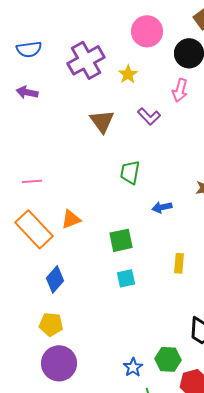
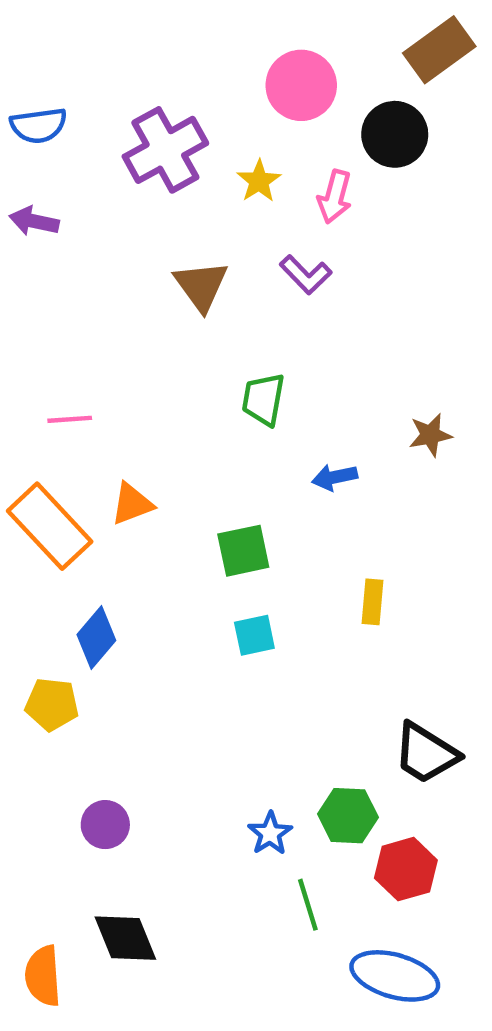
pink arrow: (180, 90) -> (335, 197), moved
pink line: (32, 181) -> (70, 419), moved
yellow pentagon: (51, 324) -> (52, 704), moved
purple circle: (59, 363) -> (105, 825), size x0.6

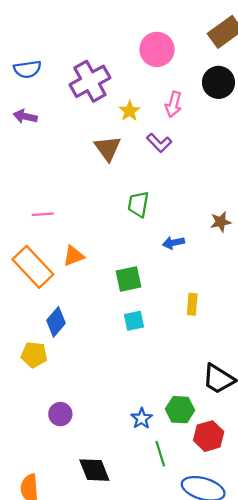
black circle: (395, 134) -> (218, 82), moved
yellow star: (259, 181) -> (130, 111), moved
black diamond: (125, 938) -> (94, 470), moved

